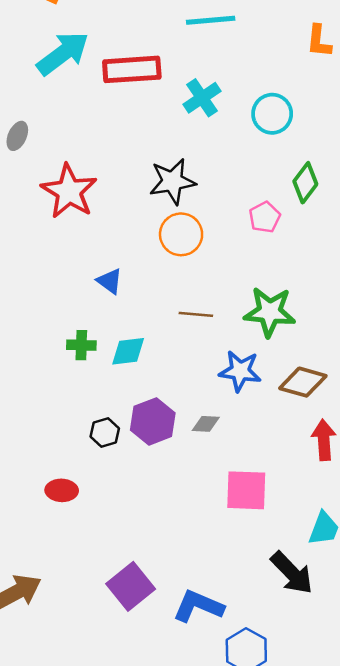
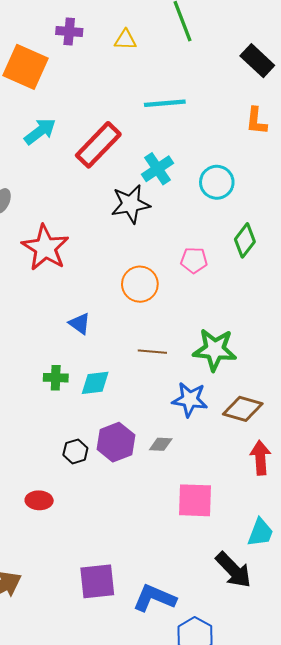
cyan arrow: (63, 53) -> (40, 131), size x0.7
red rectangle: (132, 69) -> (98, 145), turned -42
black star: (172, 181) -> (131, 204), moved
pink pentagon: (265, 217) -> (194, 260), moved, turned 30
purple square: (131, 586) -> (97, 581), turned 33

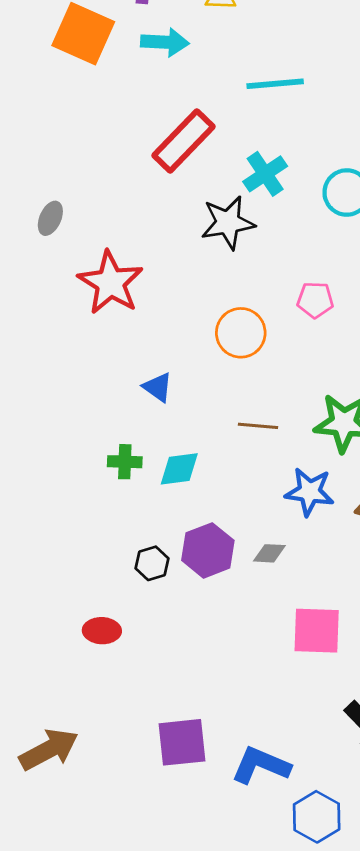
cyan arrow: (40, 131) -> (165, 42), moved, turned 40

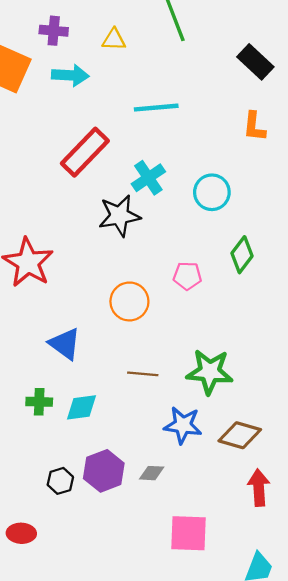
blue triangle: (158, 387) -> (65, 344), size x1.4

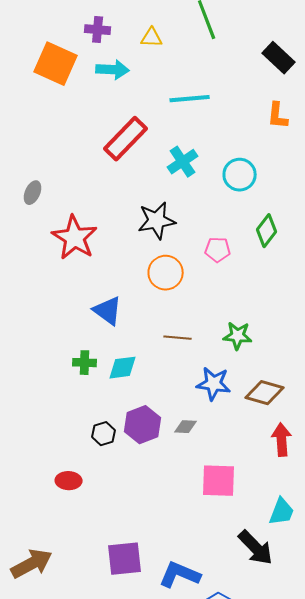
black star: (119, 216) -> (157, 221), moved
green star: (210, 372) -> (238, 336), size x0.7

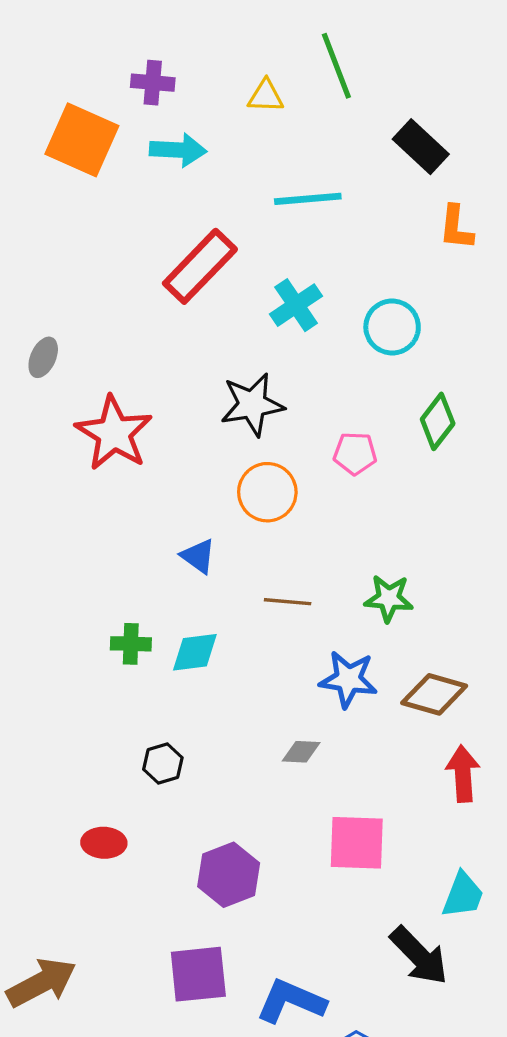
yellow triangle: (152, 38) -> (266, 96), moved
black rectangle: (279, 58) -> (421, 147), moved
blue triangle: (108, 311) -> (198, 556), moved, size x0.7
purple hexagon: (143, 425) -> (229, 875), moved

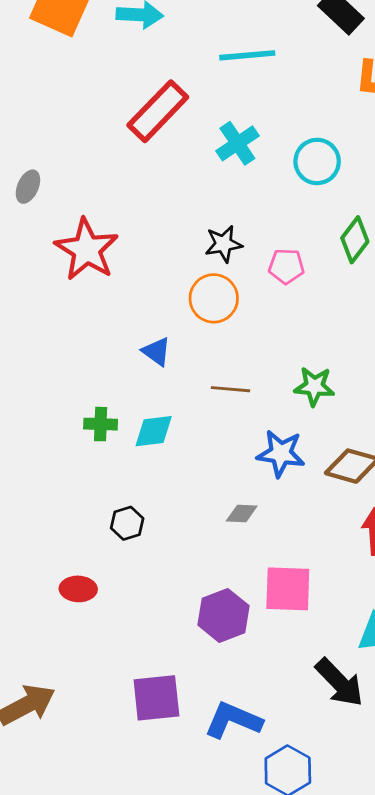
black star: (252, 405) -> (224, 244), moved, size x0.7
purple hexagon: (229, 875) -> (224, 615), moved

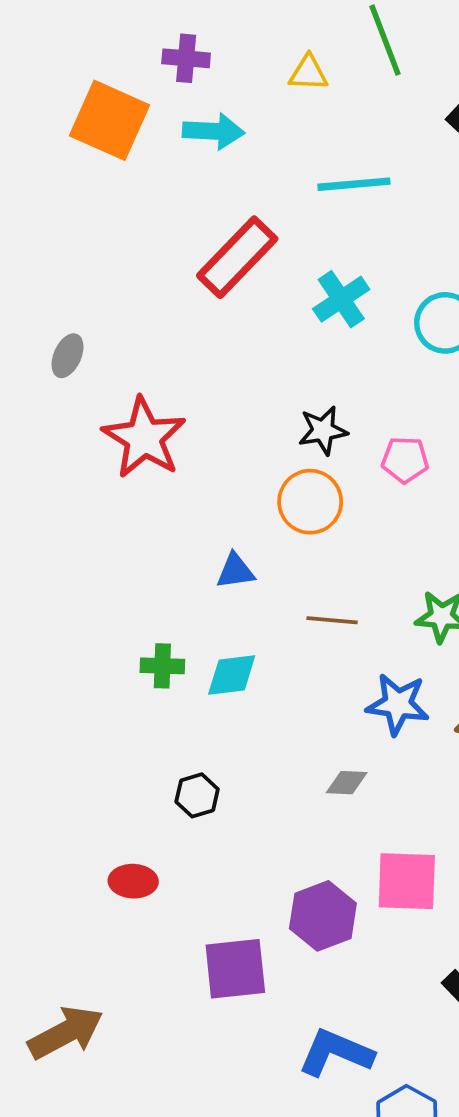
blue triangle: (156, 351) -> (235, 571), turned -44
purple square: (156, 698) -> (235, 969), moved

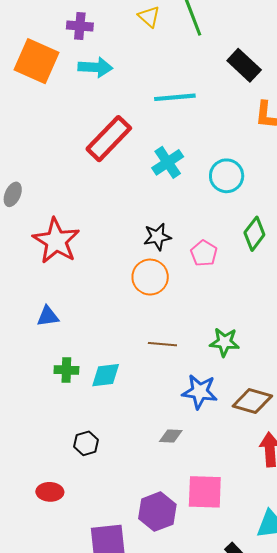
yellow triangle: (308, 73) -> (149, 17), moved, turned 40
pink pentagon: (405, 460) -> (204, 253), turned 30
blue triangle: (235, 571) -> (48, 316), moved

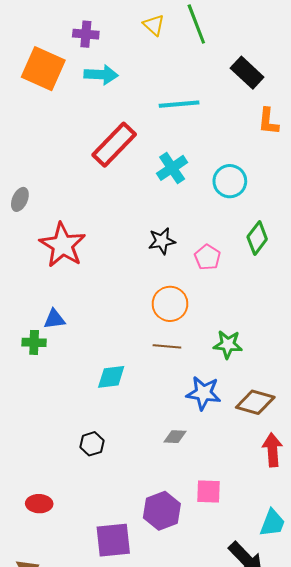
orange circle: (150, 277) -> (170, 304), moved
green cross: (66, 370) -> (34, 342), moved
red ellipse: (50, 492) -> (39, 504), moved
pink square: (205, 492) -> (209, 491), size x0.7

